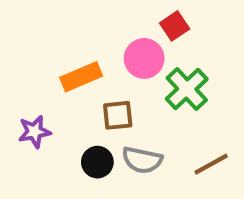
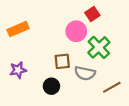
orange rectangle: (81, 77) -> (18, 29), moved
gray semicircle: (142, 160) -> (85, 73), moved

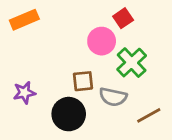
orange rectangle: (18, 29) -> (24, 20), moved
black circle: (51, 86) -> (69, 114), size x1.5

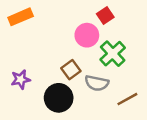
brown square: (83, 81) -> (71, 70), turned -30

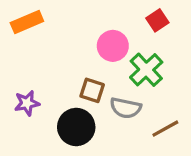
red square: (105, 16) -> (157, 20), moved
brown square: (71, 70) -> (92, 90), turned -36

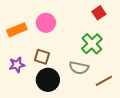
orange rectangle: (27, 22) -> (17, 30), moved
pink circle: (113, 46) -> (46, 23), moved
brown square: (92, 90) -> (42, 57), moved

